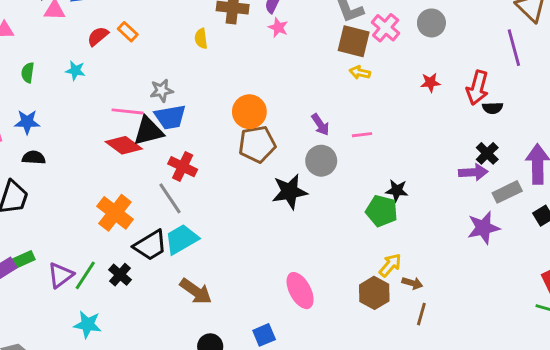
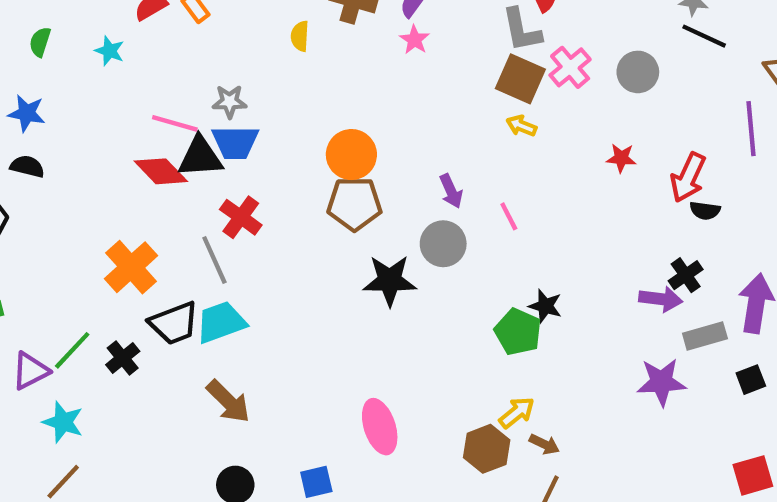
pink line: (362, 135) -> (509, 216), turned 60
purple triangle: (61, 275) -> (30, 371), moved

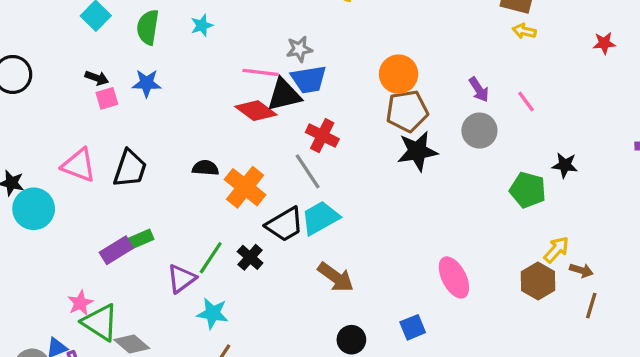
green semicircle: (40, 42) -> (148, 27), size x1.5
cyan star: (110, 51) -> (202, 25), turned -30
black semicircle: (27, 166) -> (205, 168), moved
black star: (390, 281) -> (417, 151), moved
green pentagon: (518, 332) -> (528, 190), moved

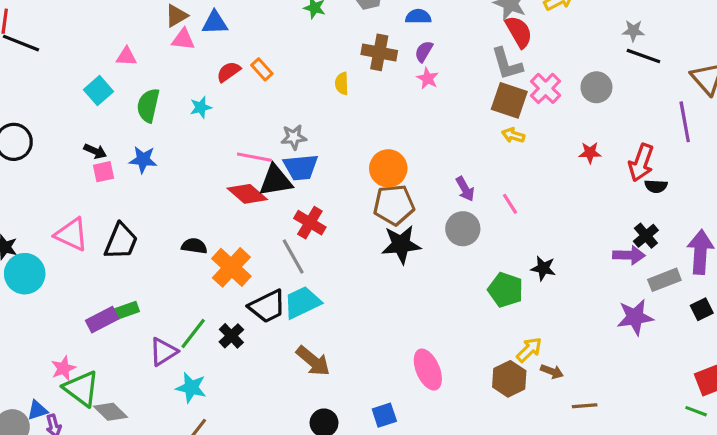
brown line: (591, 306) -> (585, 406), moved, turned 65

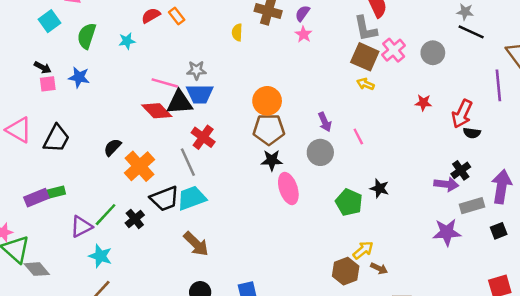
black star: (401, 244) -> (272, 160), size x0.7
black semicircle: (194, 246) -> (112, 147), turned -60
pink ellipse: (428, 370) -> (288, 188), moved

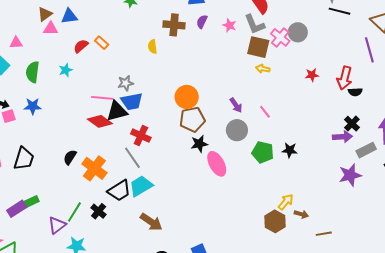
pink star: (304, 34) -> (229, 25), moved
gray circle: (433, 53) -> (298, 32), moved
green pentagon: (349, 202) -> (263, 152), moved

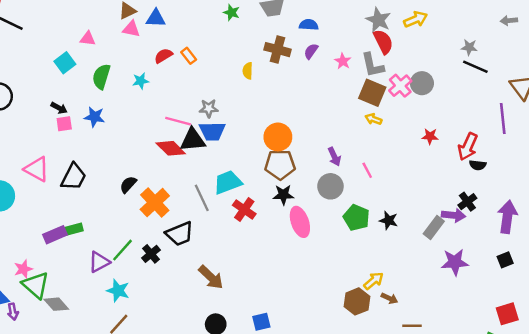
red cross: (141, 136) -> (244, 210), moved
gray rectangle: (366, 150) -> (434, 227), moved, turned -36
cyan trapezoid: (141, 186) -> (228, 182), moved

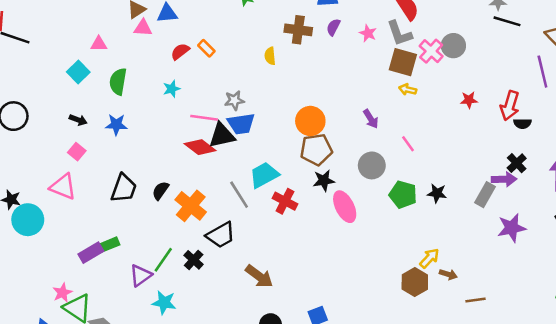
cyan star: (141, 81) -> (172, 89), moved
pink square: (64, 124) -> (77, 152), moved, turned -35
purple arrow: (334, 157) -> (371, 119), moved
black trapezoid: (73, 177) -> (124, 188), moved

